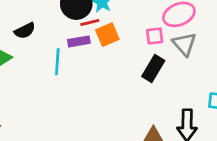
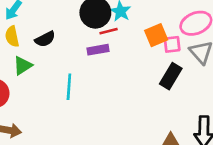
orange square: (107, 35) -> (156, 35), moved
cyan line: (57, 62) -> (69, 87), moved

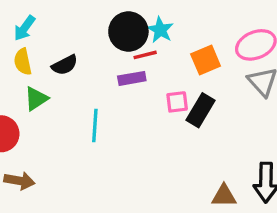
pink square: (172, 44) -> (177, 102), moved
black rectangle: (171, 76) -> (201, 110), moved

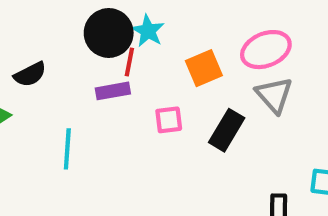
red line: (145, 55) -> (129, 62), turned -65
black rectangle: (201, 110) -> (227, 130), moved

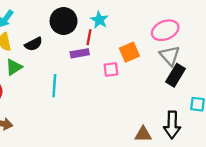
black circle: (109, 33) -> (64, 21), moved
orange square: (204, 68) -> (129, 52), moved
black rectangle: (227, 130) -> (176, 75), moved

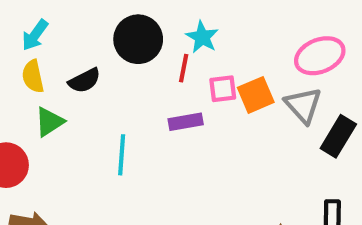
purple rectangle: (80, 53) -> (186, 122), moved
gray triangle: (170, 56) -> (303, 105), moved
pink square: (111, 69) -> (223, 89), moved

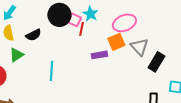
pink ellipse: (320, 56) -> (124, 23), moved
pink square: (223, 89) -> (74, 20), moved, turned 32
purple rectangle: (186, 122) -> (99, 55), moved

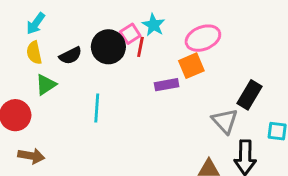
black circle: (59, 15) -> (108, 47), moved
pink square: (74, 20) -> (130, 34), turned 32
gray triangle: (139, 47) -> (225, 121), moved

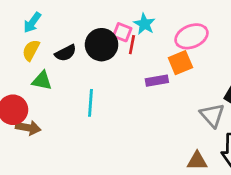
pink square: (130, 34) -> (122, 32), turned -36
yellow semicircle: (34, 53) -> (31, 50), turned 40
green triangle: (46, 85) -> (42, 81), turned 45
brown arrow: (31, 156) -> (28, 128), moved

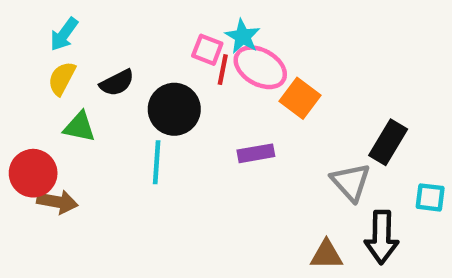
pink ellipse: (192, 36) -> (260, 67), moved, turned 52
black circle: (102, 45) -> (174, 109), moved
orange square: (180, 63) -> (300, 98), turned -30
purple rectangle: (157, 81) -> (256, 153), moved

